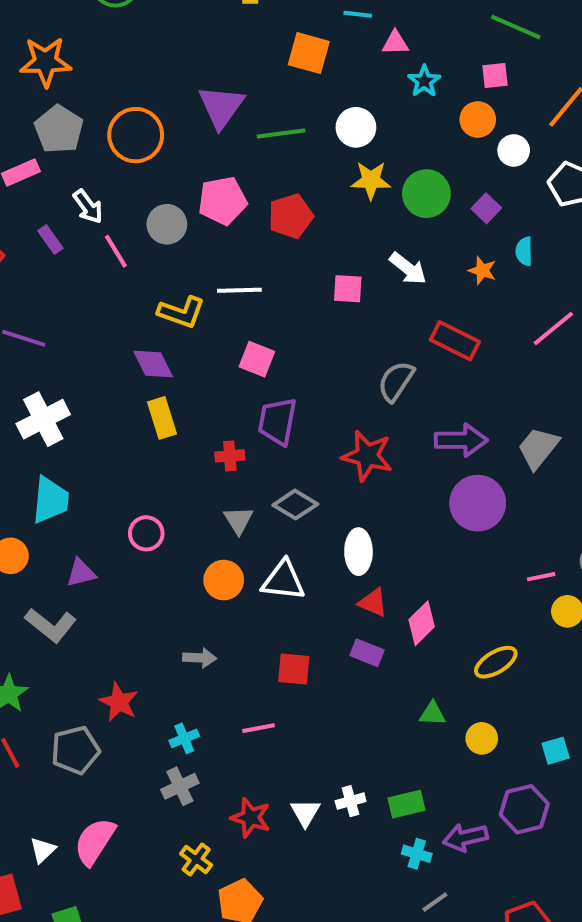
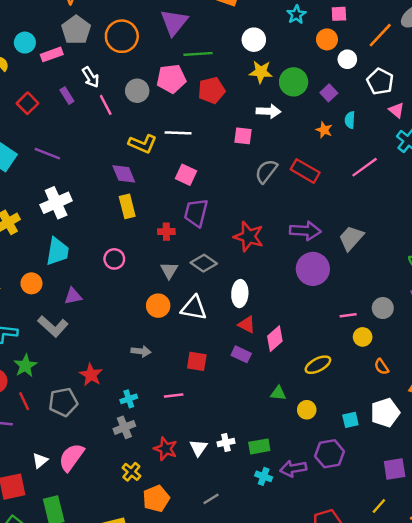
green line: (281, 134) -> (198, 54), moved
white arrow: (408, 268) -> (269, 111), moved, turned -40
gray semicircle: (396, 381) -> (266, 171), moved
pink circle: (146, 533) -> (114, 259), moved
gray line: (435, 902) -> (211, 499), moved

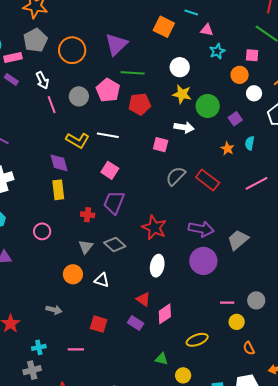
pink pentagon: (171, 79) -> (108, 90), turned 30
purple rectangle: (67, 96) -> (11, 79), moved, turned -32
white ellipse: (240, 294) -> (157, 266), moved
white triangle: (194, 308) -> (102, 280), size x0.7

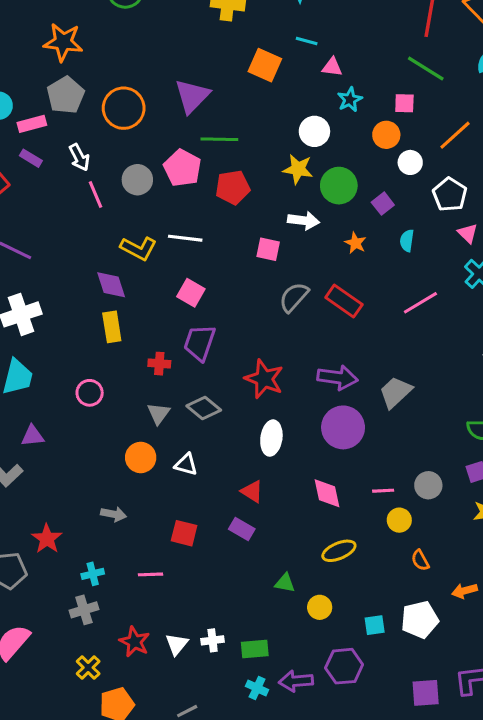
white circle: (180, 67) -> (314, 131), moved
orange star: (227, 149) -> (355, 243), moved
pink diamond: (165, 314) -> (327, 493), moved, turned -65

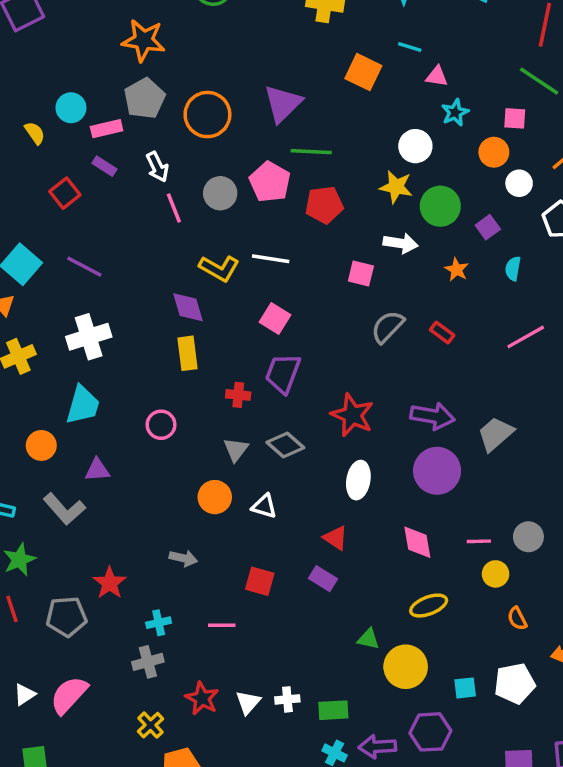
red rectangle: (344, 301) -> (442, 333), size x0.6
yellow circle: (320, 607) -> (406, 667), size x1.6

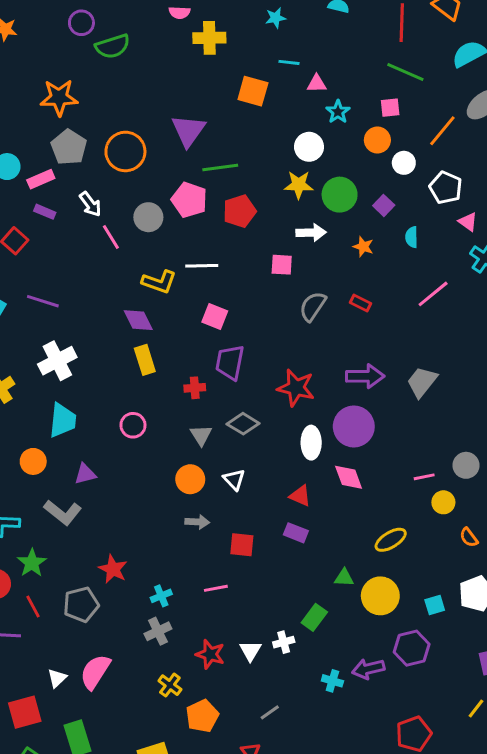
purple circle: (437, 471) -> (354, 426), moved
white triangle: (264, 506) -> (234, 480), turned 40
pink diamond: (417, 542) -> (349, 477), moved
gray arrow: (183, 558) -> (197, 522), moved
green rectangle: (333, 710) -> (314, 617), moved, turned -40

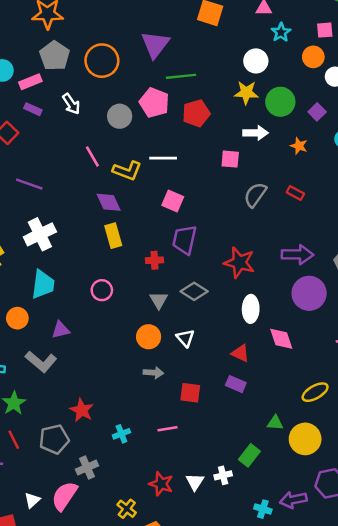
pink line: (111, 237) -> (92, 157), moved
purple circle: (354, 426) -> (309, 293), moved
gray cross: (158, 631) -> (87, 468), moved

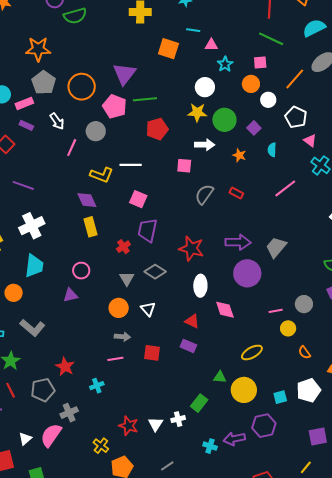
pink pentagon: (154, 103) -> (115, 106), moved
pink line: (92, 157) -> (72, 148), moved, turned 54
red cross: (154, 260) -> (123, 247), turned -32
purple triangle: (61, 330) -> (70, 295), moved
pink line: (167, 429) -> (115, 359), moved

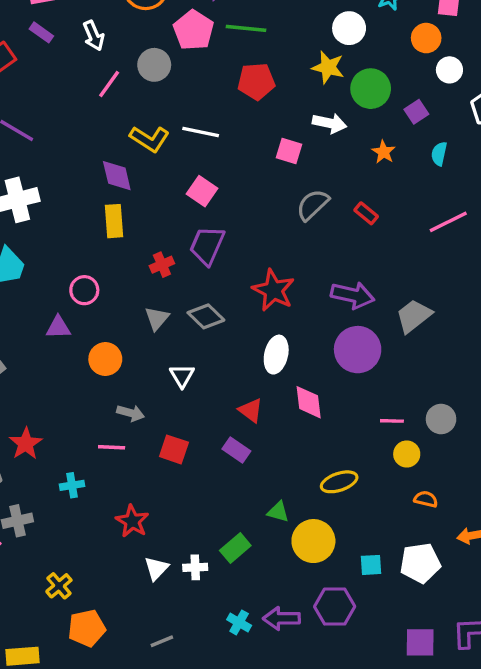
orange circle: (119, 308) -> (105, 359), moved
orange semicircle: (304, 352) -> (426, 499), turned 128
red star: (128, 426) -> (132, 521), moved

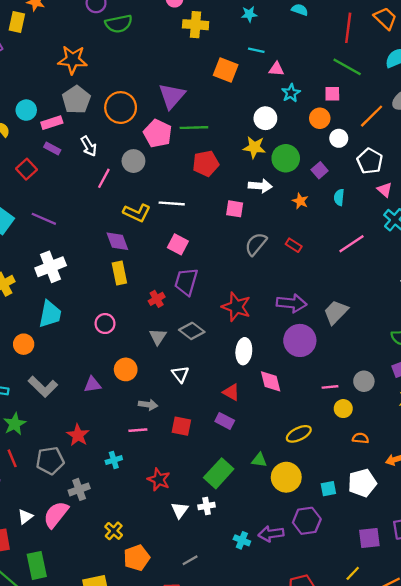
purple triangle: (58, 327) -> (92, 385), moved
green rectangle: (235, 548) -> (219, 473), moved, size x1.4

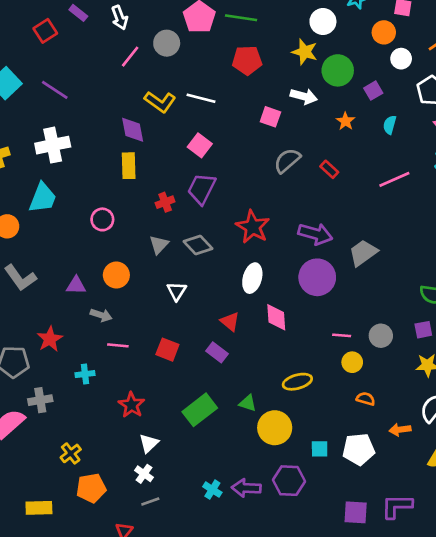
gray arrow: (148, 405) -> (101, 315), moved
white cross: (207, 506) -> (144, 474), moved, turned 35

